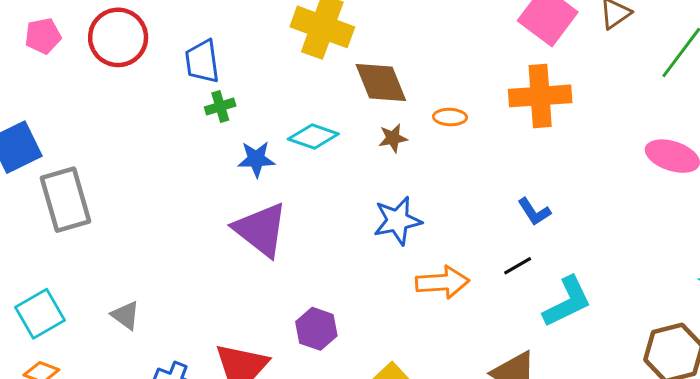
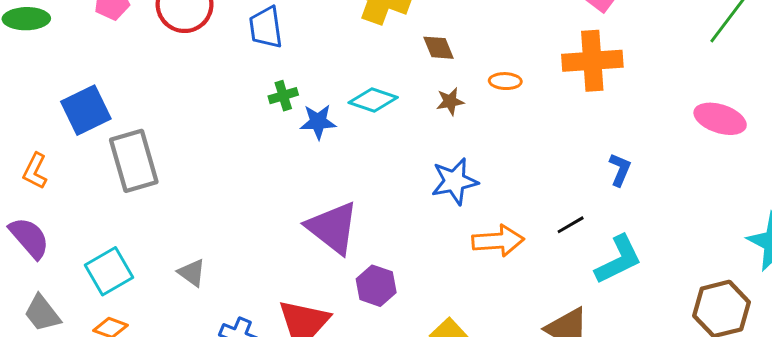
brown diamond: (381, 82) -> (439, 48), size x0.6
green cross: (220, 107) -> (283, 96), moved
blue L-shape: (534, 212) -> (620, 170), moved, turned -124
purple triangle: (261, 230) -> (333, 228), moved

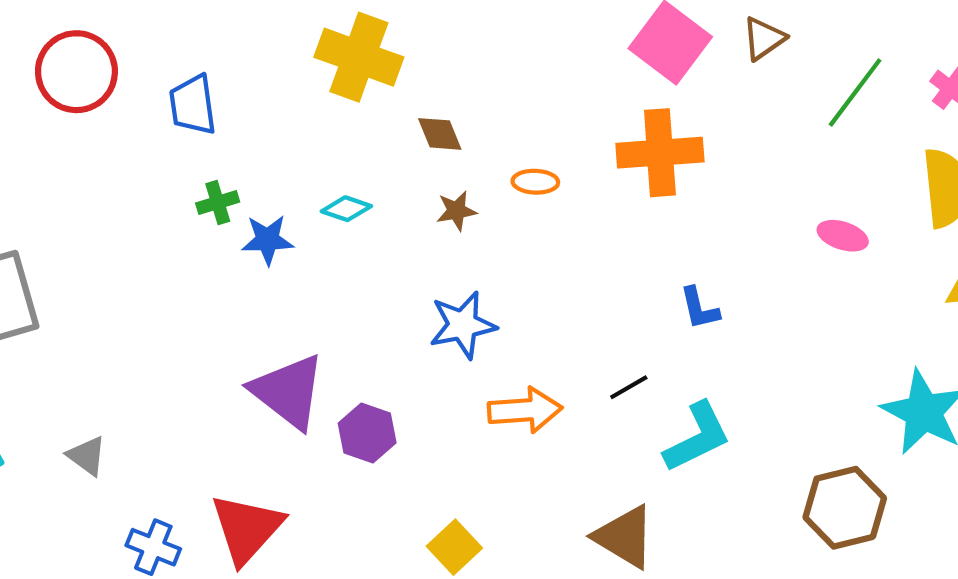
cyan diamond: (373, 100) -> (346, 209), size x0.7
pink ellipse: (720, 119) -> (843, 236), size x0.7
blue L-shape: (620, 170) -> (699, 308), turned 144
purple hexagon: (376, 286) -> (367, 433), moved

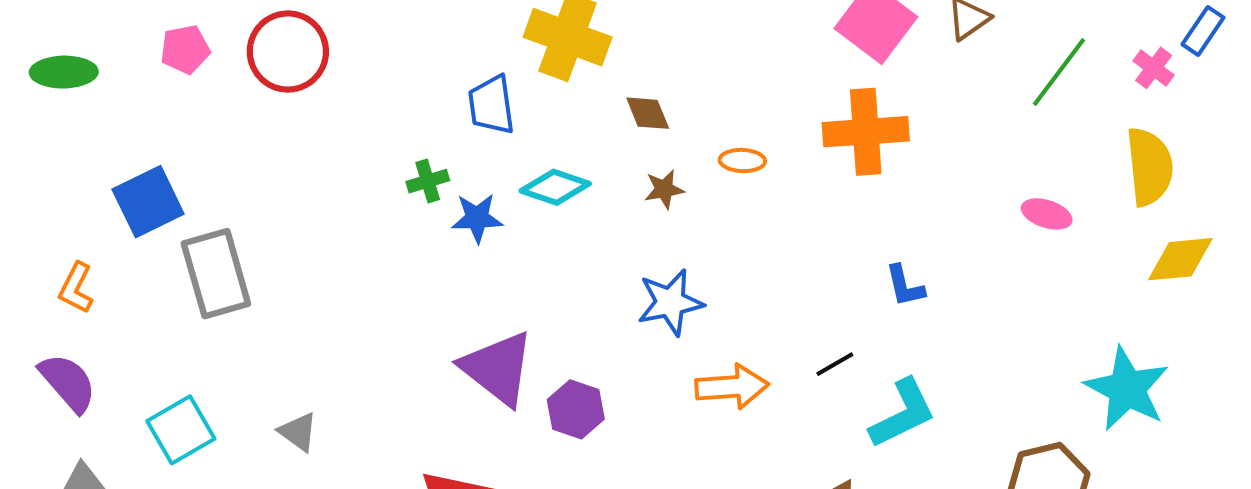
blue trapezoid: (193, 105) -> (491, 105), moved
cyan diamond: (346, 209) -> (555, 187), size x1.4

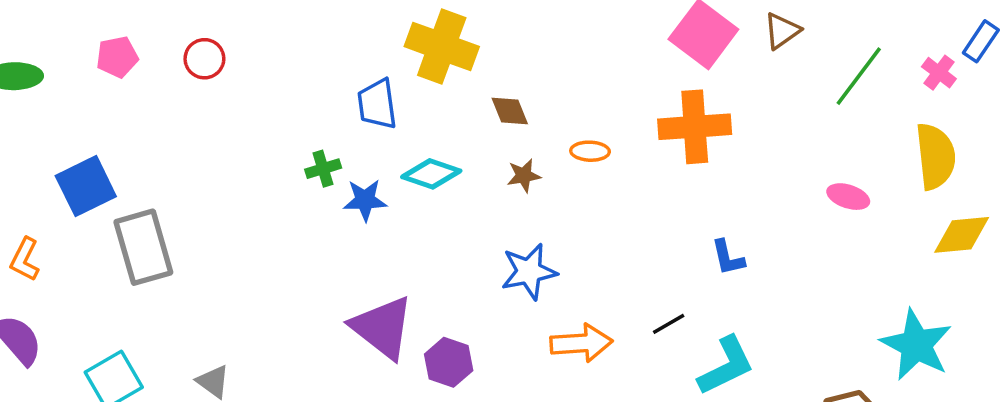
red circle: (288, 52) -> (204, 59), size x0.6

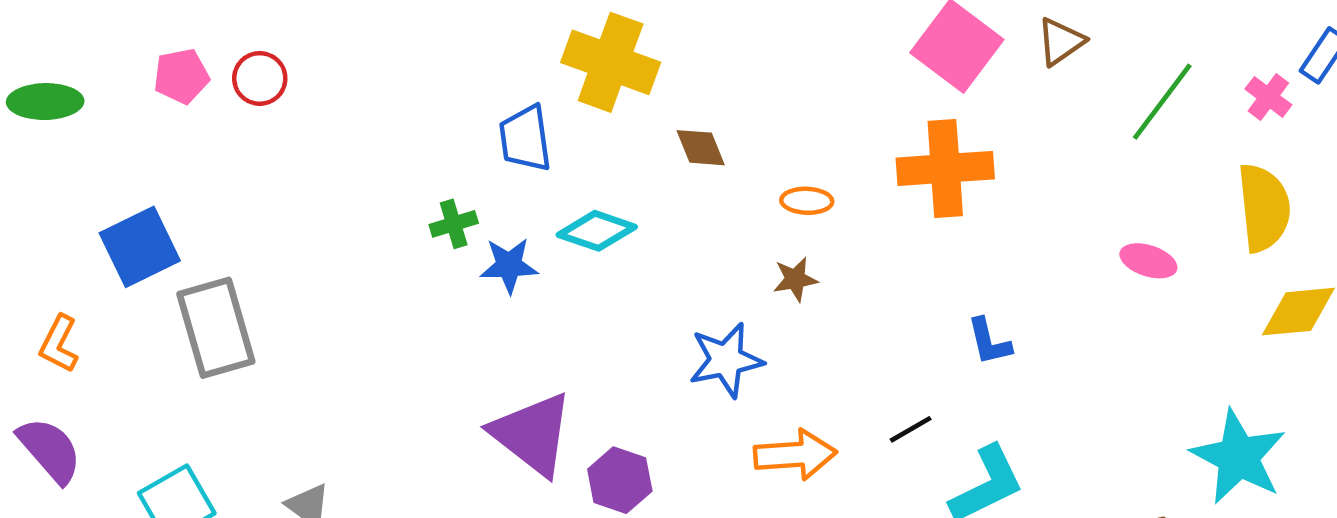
red circle: (204, 59) -> (260, 78), moved
brown star: (524, 176) -> (795, 279), moved

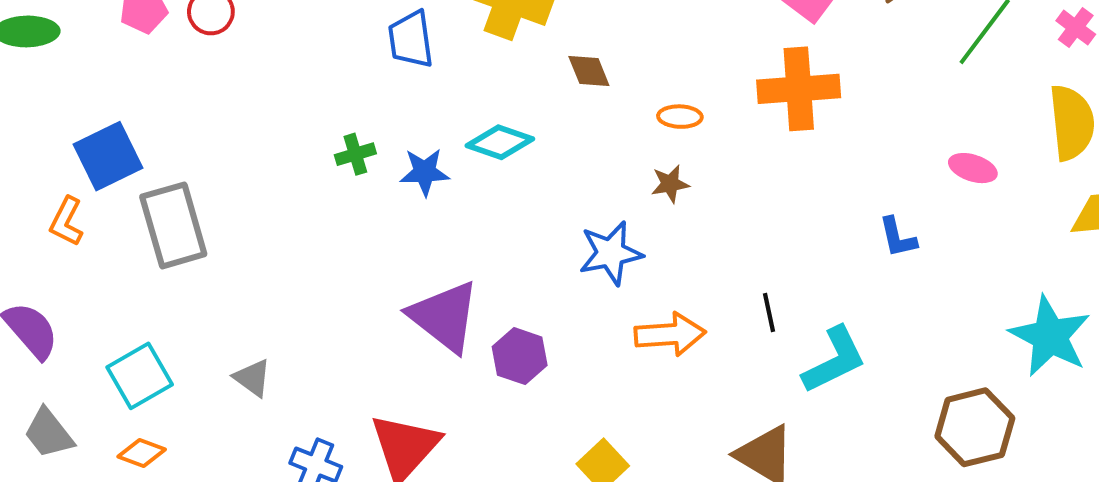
blue trapezoid: (525, 138) -> (411, 39), moved
green cross: (454, 224) -> (355, 154), moved
blue L-shape: (989, 342) -> (898, 237), moved
orange L-shape: (59, 344) -> (66, 221), moved
black line: (911, 429) -> (769, 313), turned -72

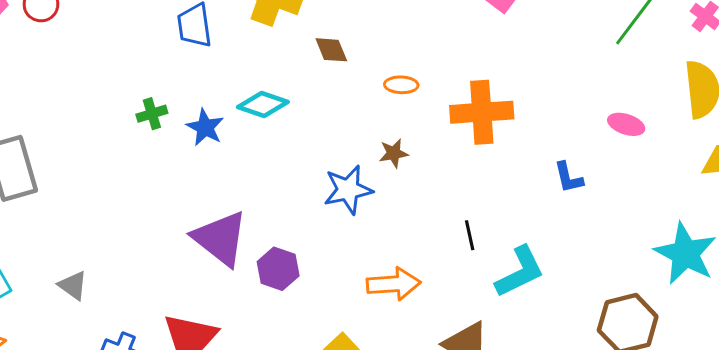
orange cross: (799, 89) -> (482, 112), moved
blue star: (425, 172) -> (205, 127), turned 30
brown star: (670, 184) -> (394, 153), moved
orange arrow: (670, 334) -> (394, 284), moved

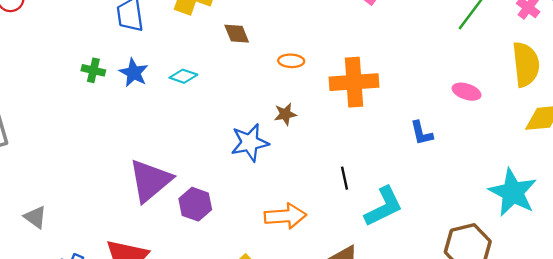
cyan diamond: (263, 105) -> (183, 76), size x0.7
green cross: (152, 114) -> (93, 70), moved, turned 30
blue star: (205, 127) -> (134, 73), moved
purple triangle: (220, 238) -> (150, 180), turned 42

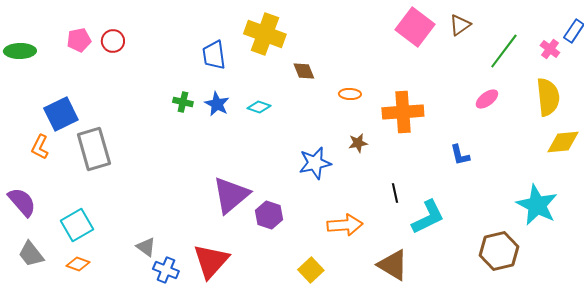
pink ellipse: (467, 92) -> (487, 99), moved, turned -55
brown star: (285, 114) -> (358, 143), moved
gray triangle: (35, 217) -> (146, 247), moved

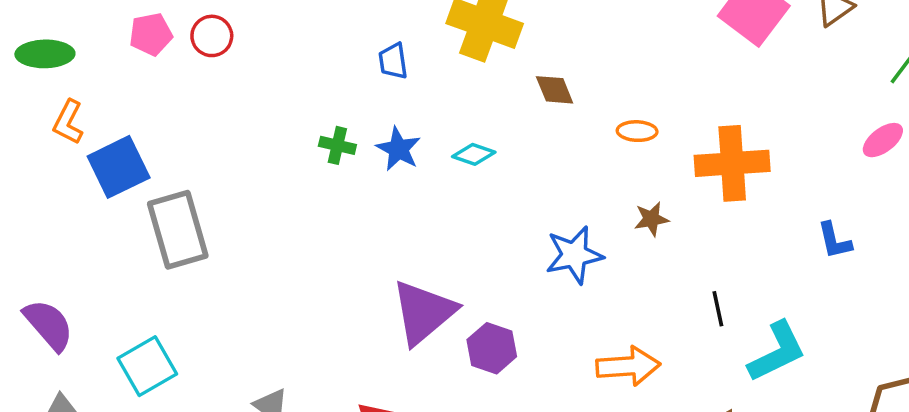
blue trapezoid: (214, 55) -> (393, 61), size x0.7
orange L-shape: (40, 147) -> (68, 122), moved

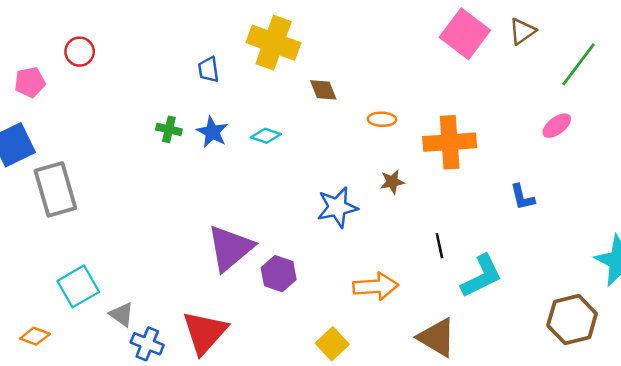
pink pentagon: (151, 34) -> (30, 82), moved
cyan square: (147, 366) -> (78, 286), moved

